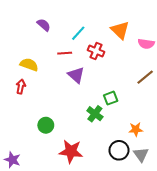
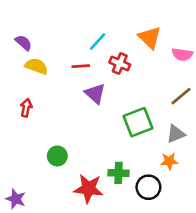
purple semicircle: (44, 25) -> (23, 43), moved
yellow semicircle: (29, 65) -> (36, 66), moved
green square: (111, 98) -> (138, 122), size x1.6
green cross: (95, 114) -> (118, 173), moved, turned -35
gray triangle: (141, 154) -> (176, 134), moved, turned 42

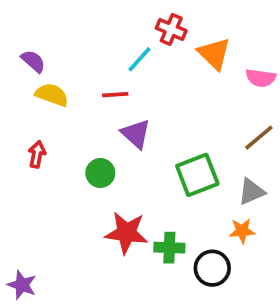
red cross: (120, 64) -> (171, 29), moved
green circle: (57, 156) -> (100, 173), moved
red star: (89, 189) -> (126, 233), moved

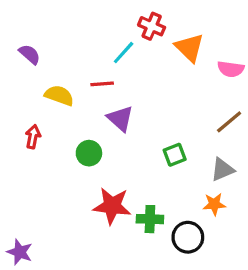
yellow semicircle: (52, 95) -> (59, 95), moved
green square: (197, 175) -> (175, 155), size x0.6

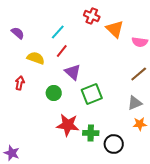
cyan line: (124, 53) -> (58, 32), moved
red line: (102, 84) -> (62, 51), turned -48
green square: (175, 155) -> (92, 94), moved, size x1.5
orange star: (214, 204) -> (140, 124), moved

